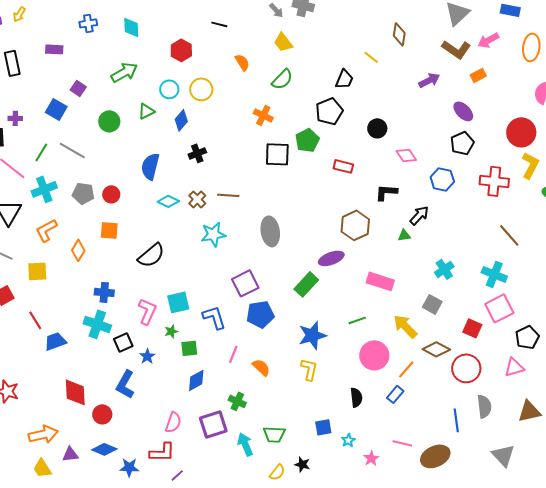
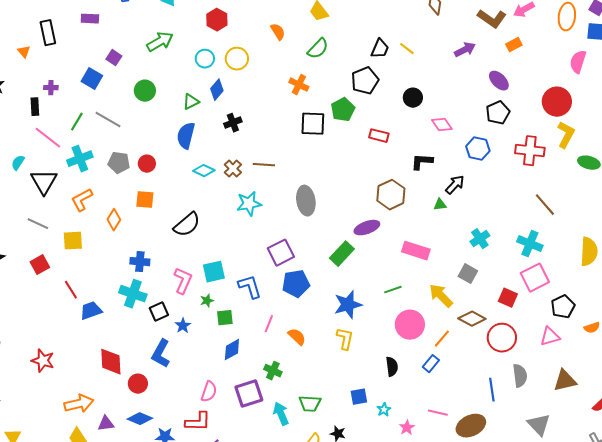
yellow line: (371, 57) -> (407, 49), moved
green triangle: (146, 111) -> (191, 102), moved

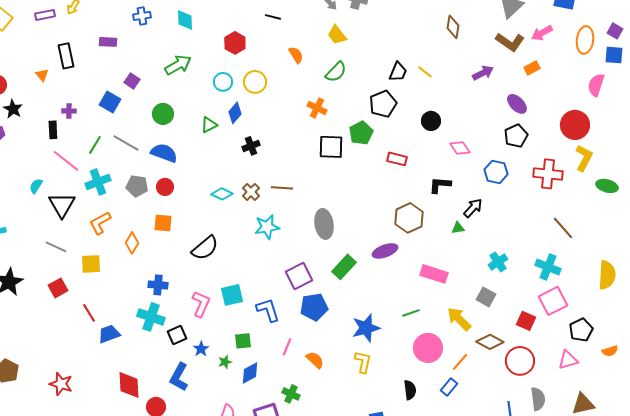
blue semicircle: (186, 136) -> (164, 153), moved, turned 96
green rectangle: (342, 254) -> (344, 267), moved
green star: (207, 301) -> (225, 362), moved

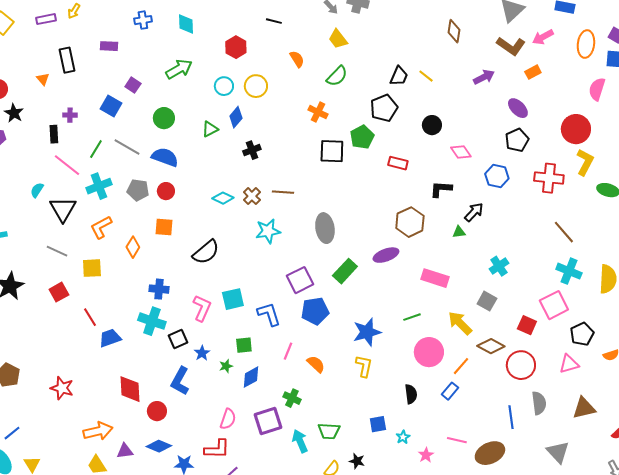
cyan cross: (548, 267) -> (569, 271), moved

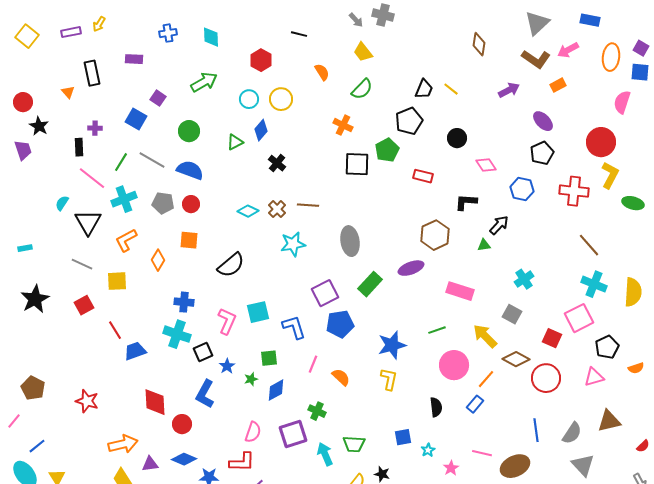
black cross: (252, 150) -> (277, 163), turned -30
gray semicircle: (539, 403) -> (572, 433), moved, turned 40

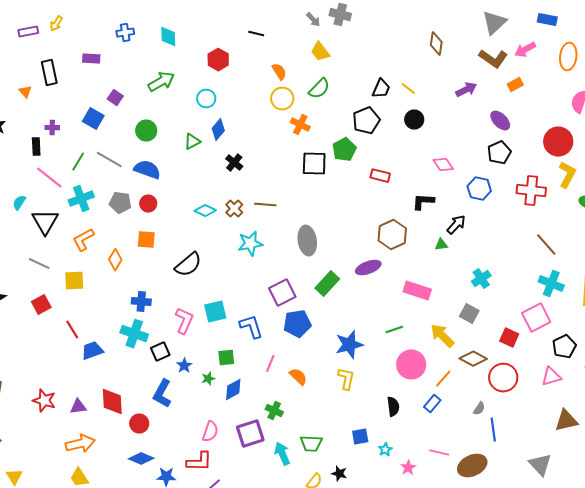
yellow circle: (281, 99) -> (282, 99), moved
black circle: (457, 138) -> (414, 120), moved
gray semicircle: (572, 433) -> (479, 409), moved, size x0.6
purple triangle: (150, 464) -> (78, 407), moved

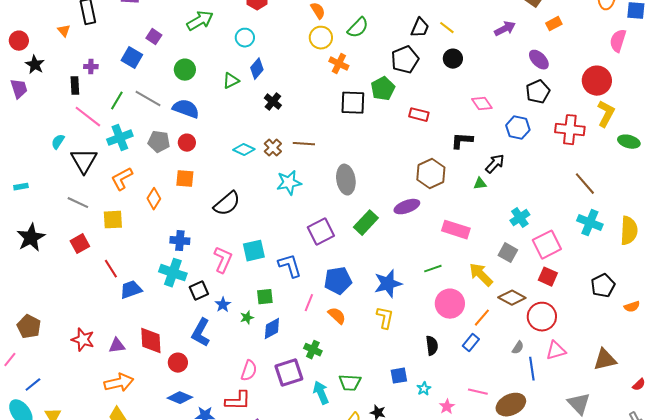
pink square: (536, 318) -> (547, 245), moved
blue pentagon: (297, 324) -> (338, 281), moved
pink triangle: (551, 377) -> (556, 351), moved

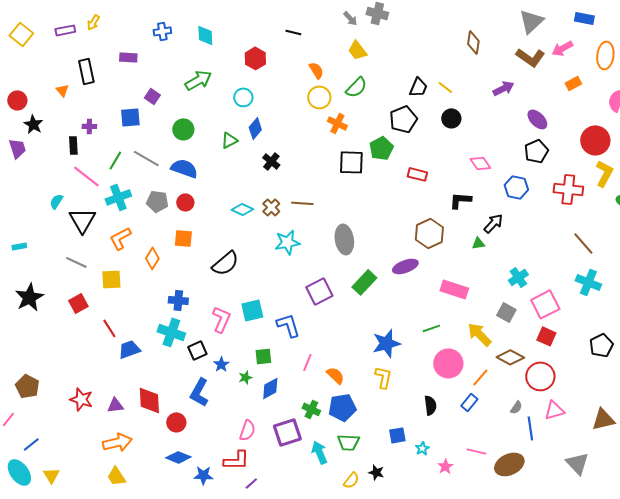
orange rectangle: (554, 24) -> (573, 83), moved
blue square: (132, 58) -> (130, 117), turned -35
blue pentagon: (338, 281) -> (342, 407), moved

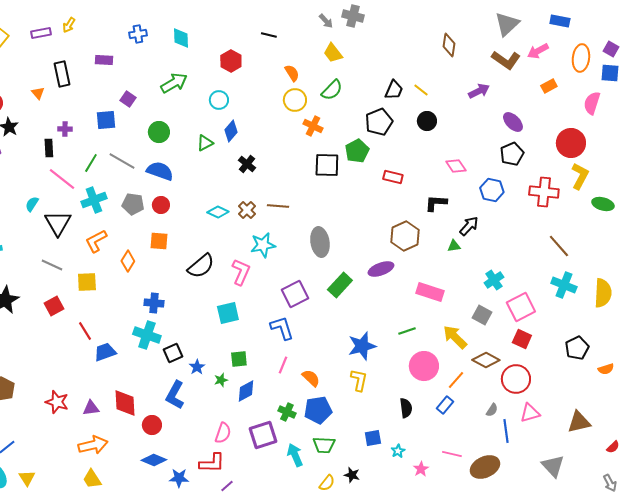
pink L-shape: (221, 319) -> (241, 272), moved
blue L-shape: (288, 325) -> (282, 328), moved

